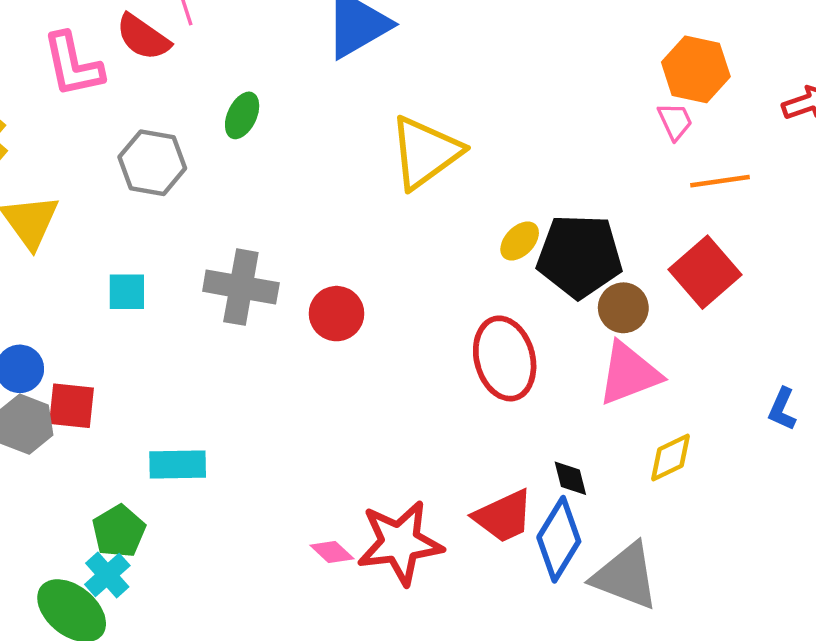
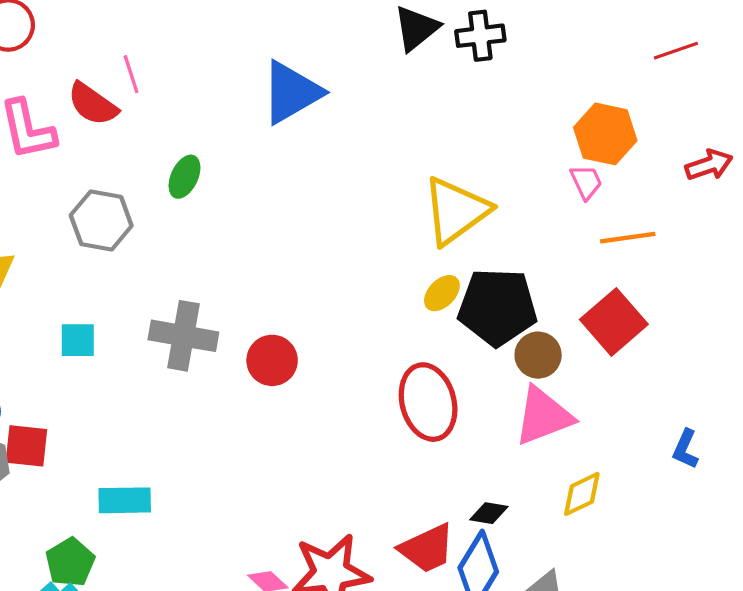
yellow triangle: (425, 152) -> (456, 211), moved
black diamond: (570, 478) -> (489, 513), turned -66

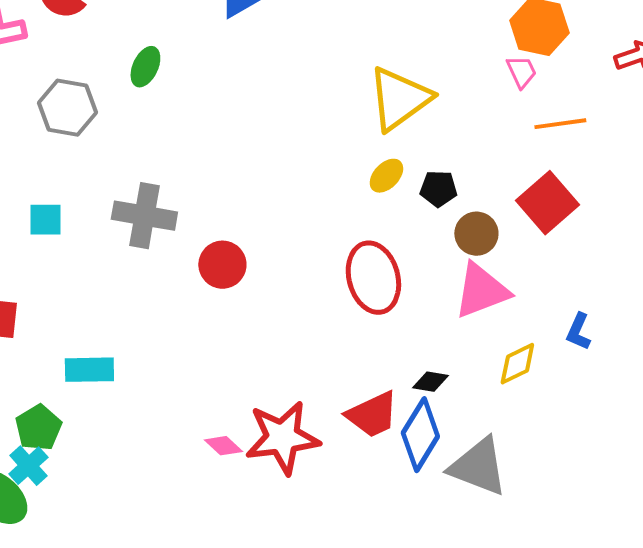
black pentagon: (497, 307) -> (438, 189), size x0.5
red circle: (272, 360) -> (222, 265), moved
blue L-shape: (685, 449) -> (578, 332), moved

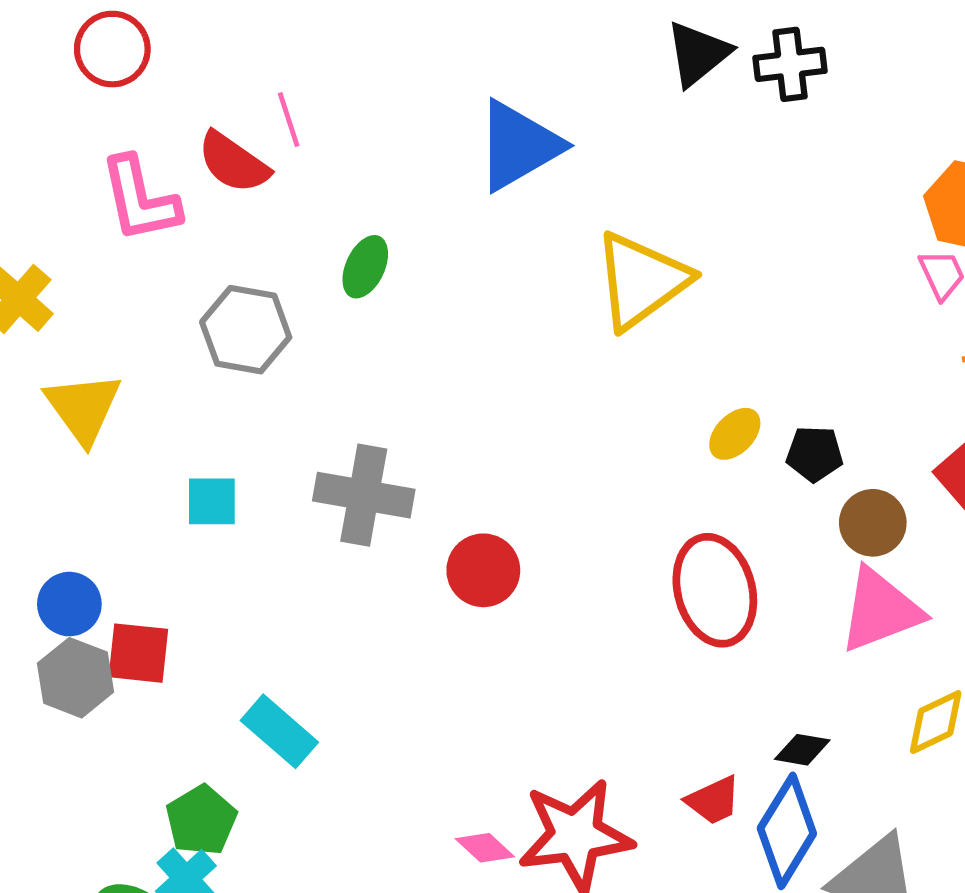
yellow triangle: (399, 99) -> (641, 281), moved
cyan rectangle: (89, 370) -> (279, 731), turned 42
red trapezoid: (372, 415) -> (713, 800), size x0.7

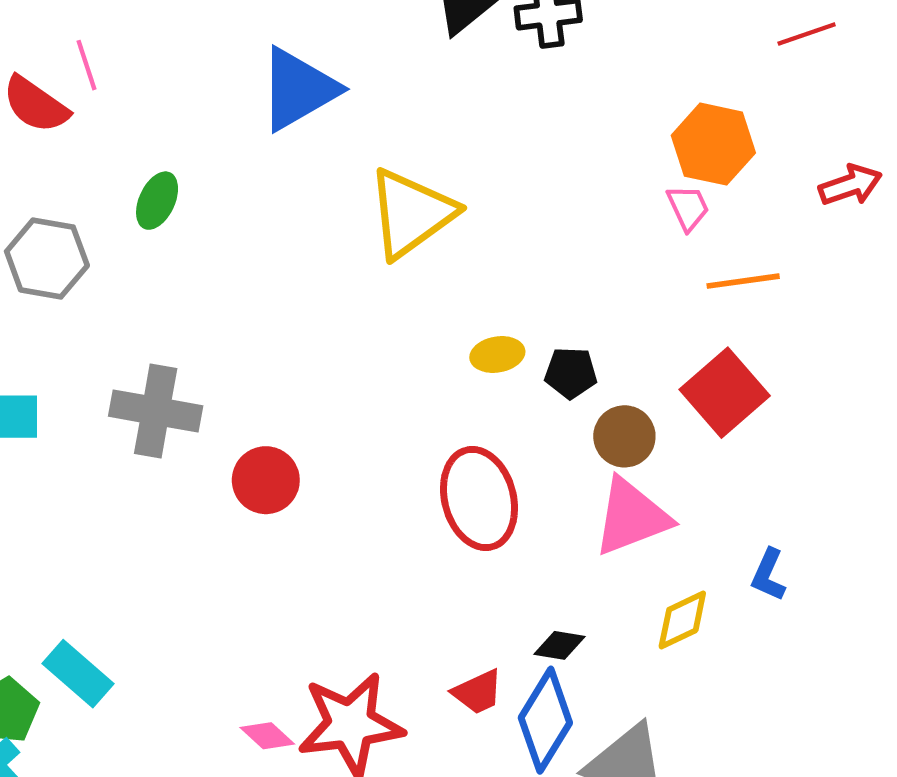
yellow ellipse: (735, 434) -> (497, 354), turned 36
cyan rectangle: (279, 731) -> (78, 674), moved

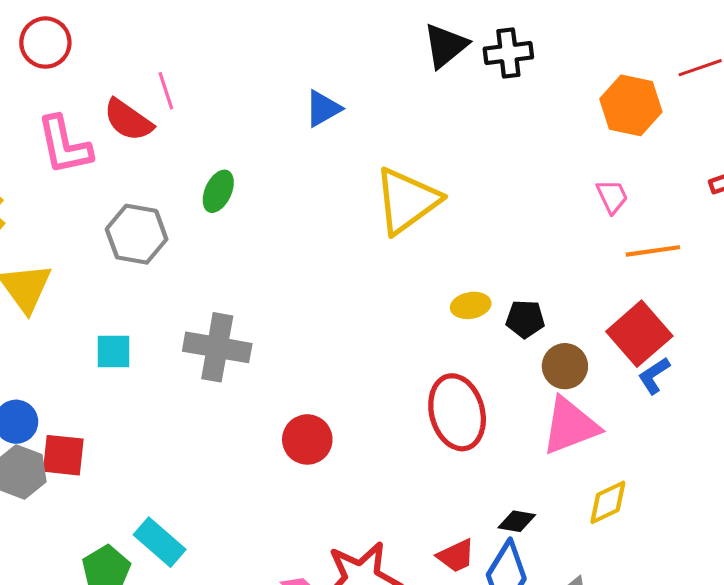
blue triangle: (298, 89) -> (323, 109), size x0.6
orange hexagon: (713, 144) -> (631, 105), moved
red circle: (266, 480) -> (307, 439), moved
blue L-shape: (768, 575) -> (654, 376), moved, turned 33

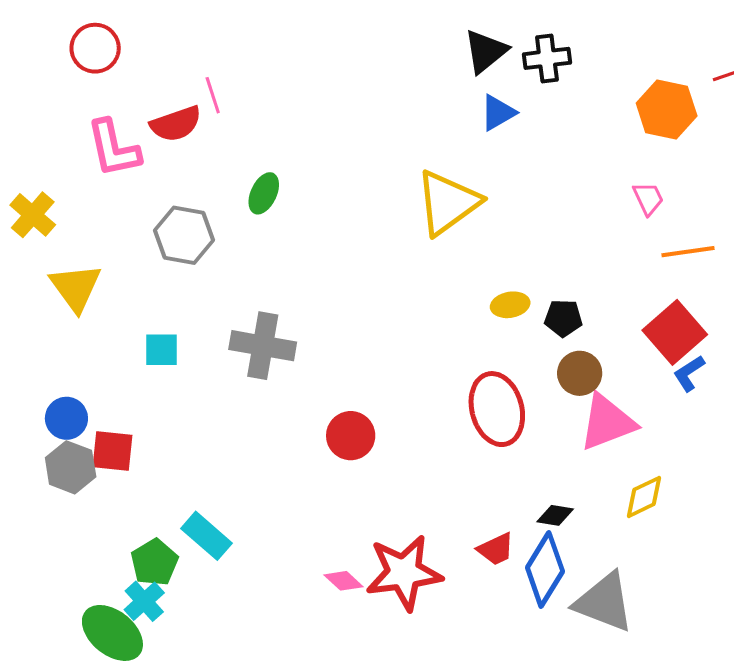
blue triangle: (323, 109) -> (498, 113), moved
red semicircle: (128, 120) -> (176, 124), turned -54
brown circle: (565, 366) -> (580, 373), moved

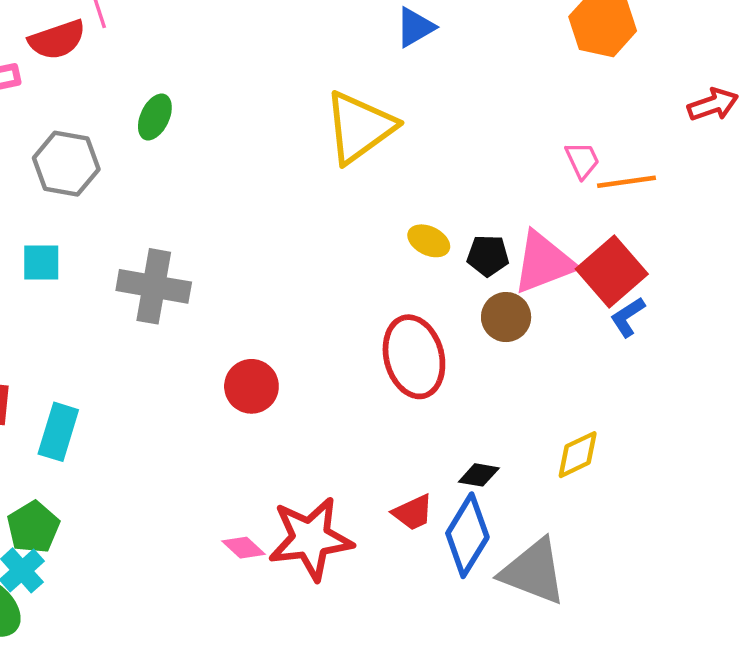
pink trapezoid: (648, 198) -> (582, 160), moved
yellow ellipse: (510, 305) -> (429, 241), turned 36
cyan square: (162, 350) -> (41, 262), moved
pink triangle: (607, 422) -> (544, 262), moved
cyan rectangle: (207, 536) -> (58, 432), moved, turned 66

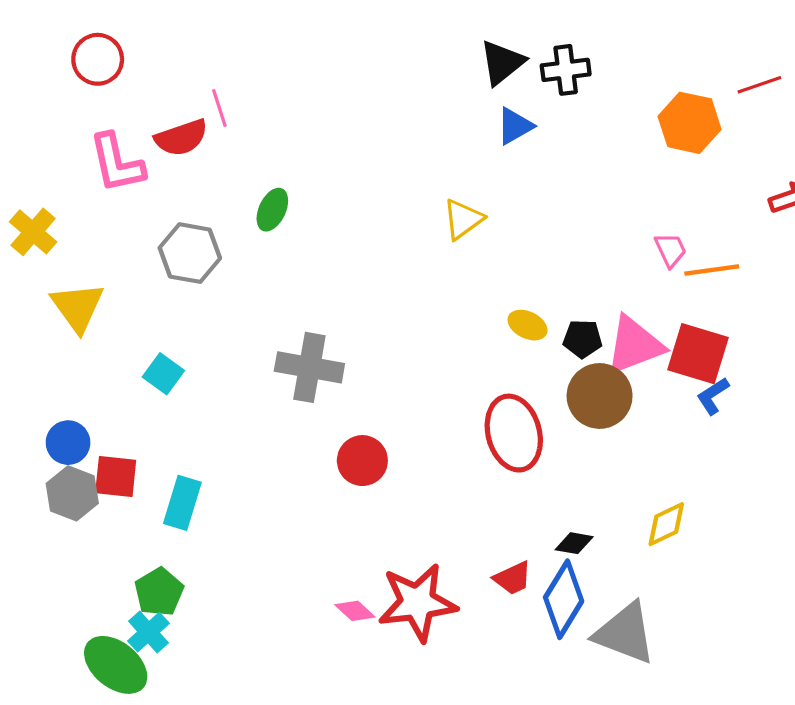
yellow triangle: (359, 127) -> (463, 219), size x0.6
cyan square: (41, 262) -> (163, 374), moved, turned 36
red square: (612, 272) -> (698, 354), turned -32
gray cross: (154, 286) -> (309, 367), moved
brown circle: (506, 317) -> (600, 396), size x1.4

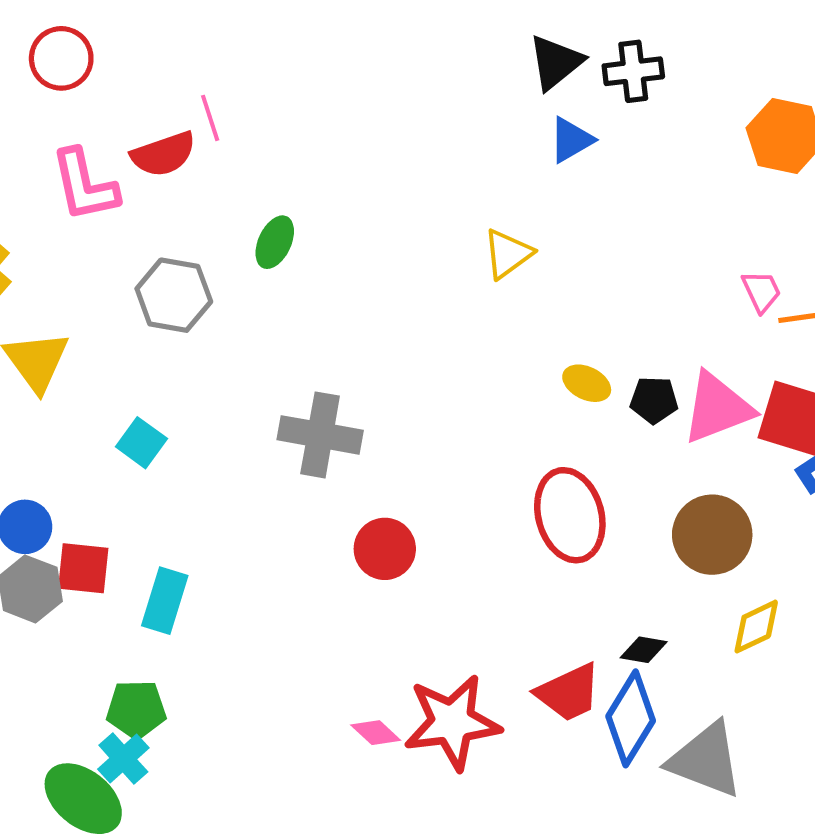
brown circle: (600, 396) -> (712, 535), moved
red trapezoid: (513, 578) -> (569, 693), size x1.4
green pentagon: (159, 592) -> (136, 709), turned 30

